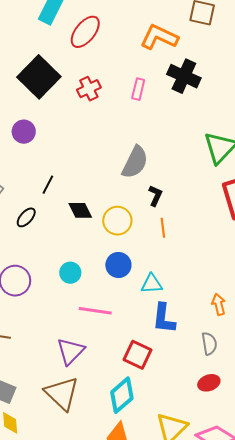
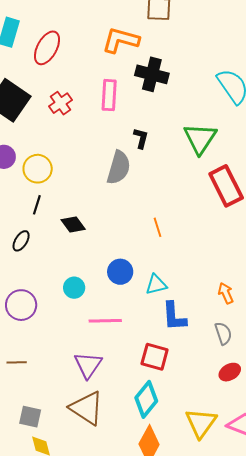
pink rectangle: (138, 89) -> (109, 95), size x1.4
black L-shape: (155, 196) -> (141, 138), moved
yellow circle: (117, 221) -> (38, 169), moved

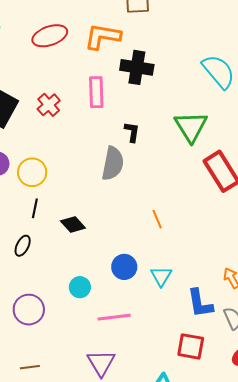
red ellipse: (47, 48) -> (50, 36), moved, turned 48
cyan triangle: (156, 284) -> (161, 276), turned -40
blue L-shape: (174, 316) -> (200, 303), moved
red square: (155, 357) -> (191, 346), moved

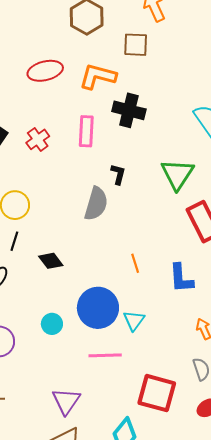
blue circle: (124, 267) -> (98, 308), size x1.6
blue L-shape: (200, 303) -> (181, 278), moved
pink line: (114, 317) -> (105, 355), moved
red square: (191, 346) -> (157, 393), size x1.4

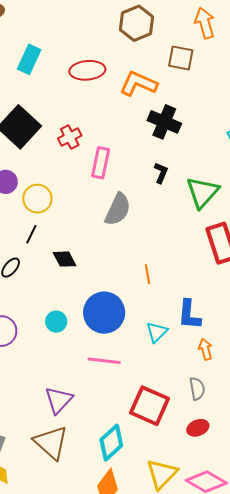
pink rectangle: (86, 131) -> (101, 163), moved
black L-shape: (118, 174) -> (161, 173), moved
blue L-shape: (181, 278) -> (189, 315), moved
cyan triangle: (134, 320) -> (157, 332), moved

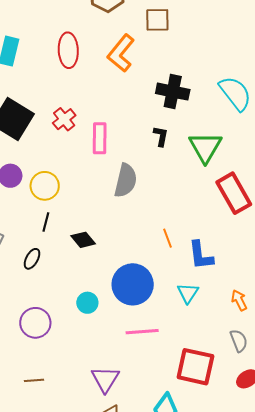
red ellipse: (87, 70) -> (68, 50), turned -76
orange L-shape: (138, 84) -> (121, 53), turned -63
black cross: (164, 122) -> (173, 92), moved
blue L-shape: (189, 315) -> (201, 255), moved

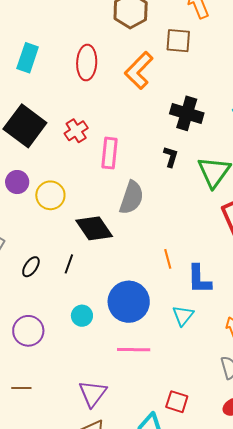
black line: (46, 222) -> (69, 264), moved
black diamond: (83, 240) -> (94, 228), moved, size x1.5
red square: (195, 367) -> (177, 402), moved, size x0.6

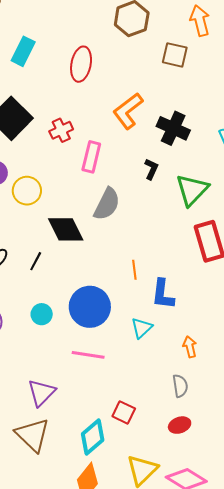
orange L-shape: (139, 70) -> (128, 111), moved

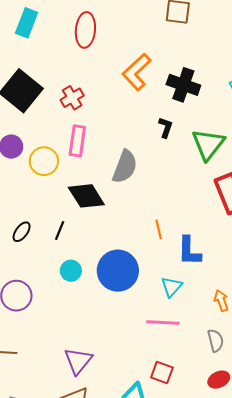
pink rectangle: (91, 157) -> (77, 141), moved
cyan circle: (42, 314) -> (71, 271), moved
pink line: (88, 355) -> (163, 322), moved

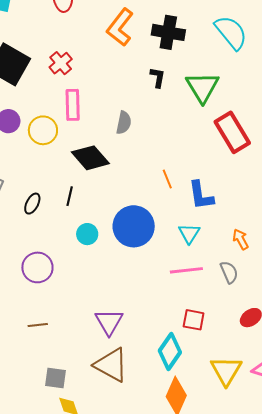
gray semicircle: (125, 167) -> (124, 123), size x0.7
gray semicircle: (216, 340) -> (229, 272), moved

